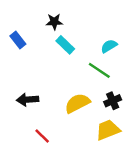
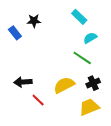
black star: (54, 22) -> (34, 21), moved
cyan rectangle: (65, 45) -> (79, 17), moved
red line: (42, 136) -> (38, 100), moved

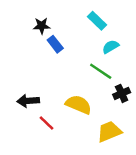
blue rectangle: (15, 33) -> (55, 44), moved
black cross: (93, 83) -> (122, 93), moved
yellow semicircle: (64, 85) -> (79, 105), turned 50

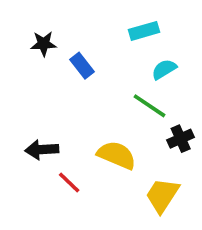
cyan rectangle: (97, 21) -> (144, 31), turned -60
black star: (42, 26) -> (44, 44), moved
yellow trapezoid: (109, 132) -> (162, 195), turned -35

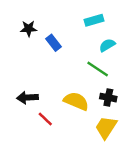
black cross: (181, 139) -> (108, 98), moved, turned 35

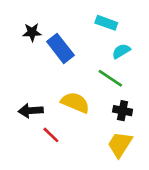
cyan rectangle: (94, 20) -> (106, 23), turned 36
blue rectangle: (54, 43) -> (60, 48), size x1.5
yellow semicircle: (76, 101) -> (75, 103), moved

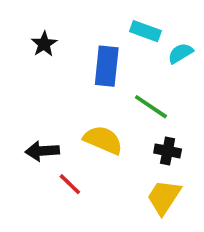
black star: (32, 32) -> (44, 44), turned -30
blue rectangle: (60, 48) -> (107, 66), moved, turned 44
cyan semicircle: (121, 51) -> (180, 53), moved

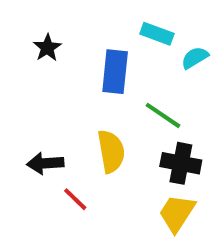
yellow semicircle: (103, 140) -> (111, 151), turned 57
black cross: (168, 151) -> (181, 163), size x1.4

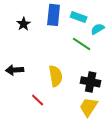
blue rectangle: (115, 72) -> (54, 15), moved
green line: (163, 115) -> (82, 44), moved
black arrow: (45, 163) -> (15, 70), moved

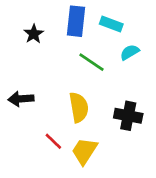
cyan semicircle: (98, 29) -> (130, 52), moved
green line: (82, 44) -> (91, 62), moved
yellow trapezoid: (89, 107) -> (84, 151), moved

